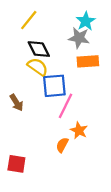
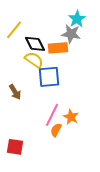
yellow line: (29, 20) -> (14, 30), moved
orange rectangle: (88, 61) -> (58, 48), moved
pink line: (66, 106) -> (52, 115), moved

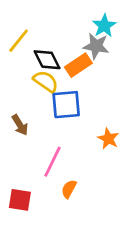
orange rectangle: (58, 48) -> (78, 65), turned -30
pink line: (52, 115) -> (53, 162), moved
orange star: (71, 117) -> (108, 139), moved
orange semicircle: (56, 130) -> (69, 189), moved

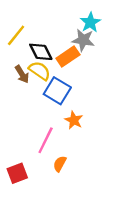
blue square: (66, 105) -> (57, 91), turned 36
brown arrow: (20, 125) -> (22, 74), moved
orange star: (108, 139) -> (74, 120), moved
red square: (20, 200) -> (17, 173), turned -30

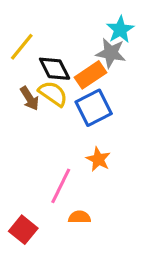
blue square: (57, 91) -> (94, 108), moved, turned 32
orange semicircle: (60, 164) -> (80, 217), turned 63
red square: (17, 173) -> (23, 230), turned -30

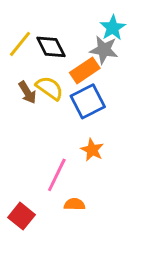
black diamond: (55, 69) -> (51, 47), moved

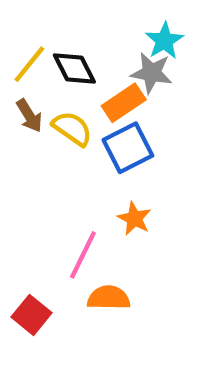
brown arrow: (27, 92) -> (29, 116), moved
orange semicircle: (74, 204) -> (109, 298), size x1.4

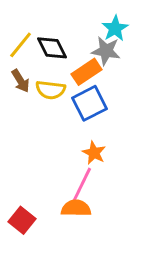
yellow semicircle: (72, 129) -> (51, 90), turned 152
pink line: (83, 255) -> (82, 184), moved

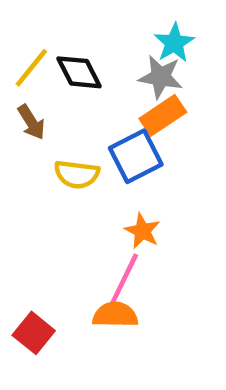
orange rectangle: (86, 72) -> (163, 115), moved
yellow semicircle: (51, 90) -> (77, 174), moved

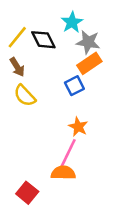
cyan star: (174, 43) -> (72, 22), moved
blue square: (136, 156) -> (74, 86), size x0.7
yellow semicircle: (77, 174) -> (25, 96), moved, turned 40
red square: (34, 333) -> (27, 193), moved

